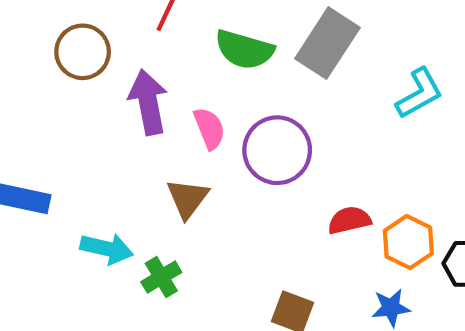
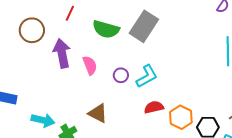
cyan L-shape: (419, 93) -> (147, 76), moved
purple circle: (277, 150) -> (121, 75), size x0.5
brown triangle: (188, 198) -> (98, 113), moved, turned -40

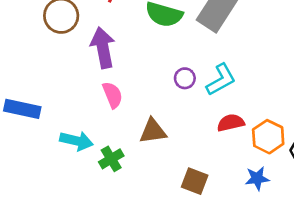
pink semicircle: (90, 65) -> (113, 95), moved
brown triangle: (98, 113) -> (153, 131), turned -35

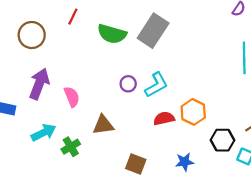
purple arrow: (103, 48) -> (39, 84), moved, turned 32
orange hexagon: (268, 137) -> (193, 112), moved
cyan arrow: (76, 141) -> (44, 133), turned -40

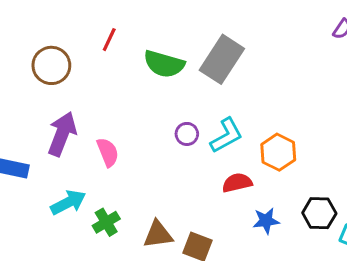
orange hexagon: (193, 112) -> (278, 152), moved
brown triangle: (103, 125) -> (158, 234), moved
blue star: (185, 162) -> (266, 221), moved

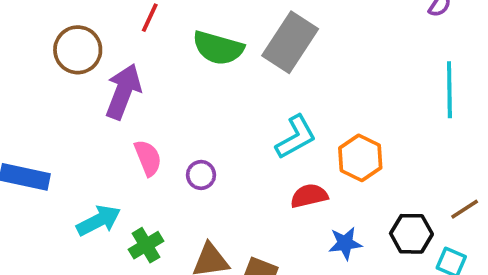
purple arrow: (62, 134) -> (123, 92), moved
purple circle: (187, 134) -> (201, 175), moved

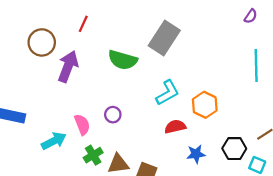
green semicircle: (218, 48) -> (123, 60), moved
pink semicircle: (148, 158) -> (82, 124), moved
green cross: (146, 245) -> (93, 155), moved

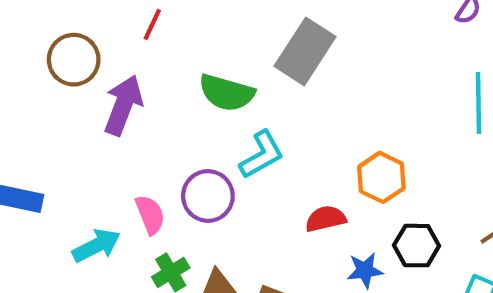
cyan L-shape: (168, 93) -> (262, 155), moved
purple circle: (113, 115) -> (208, 196), size x1.6
black hexagon: (234, 149) -> (417, 246), moved

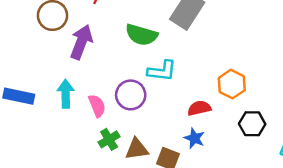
cyan L-shape: (262, 155) -> (162, 71), turned 36
cyan arrow: (96, 246) -> (66, 94), moved, turned -64
blue star: (365, 270) -> (194, 138), moved, turned 30

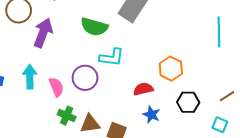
blue star: (194, 138) -> (151, 115), moved
green cross: (109, 139) -> (67, 116), turned -36

